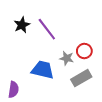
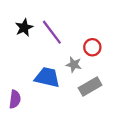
red circle: (84, 51) -> (92, 47), moved

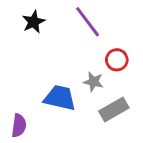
black star: (24, 28) -> (34, 22), moved
purple line: (52, 32) -> (88, 22), moved

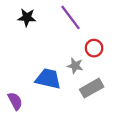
black star: (34, 22) -> (27, 17), turned 30
purple semicircle: (19, 126) -> (15, 101), turned -36

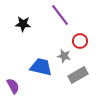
black star: (27, 17) -> (23, 24), moved

